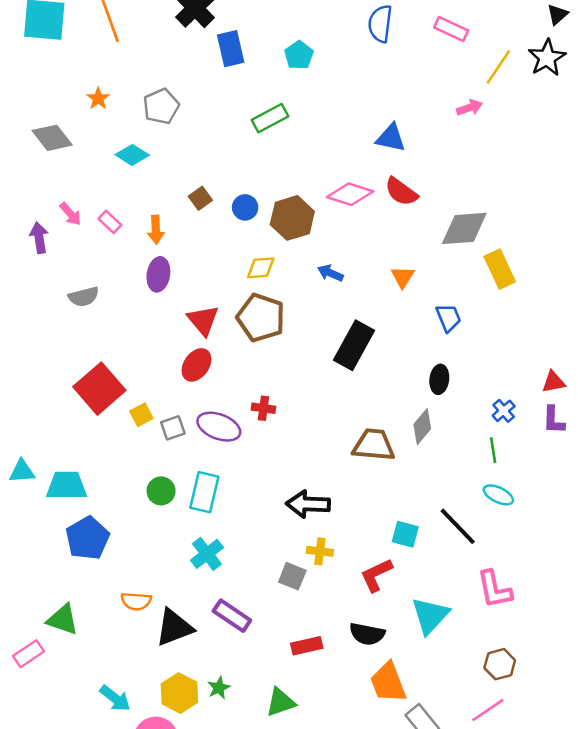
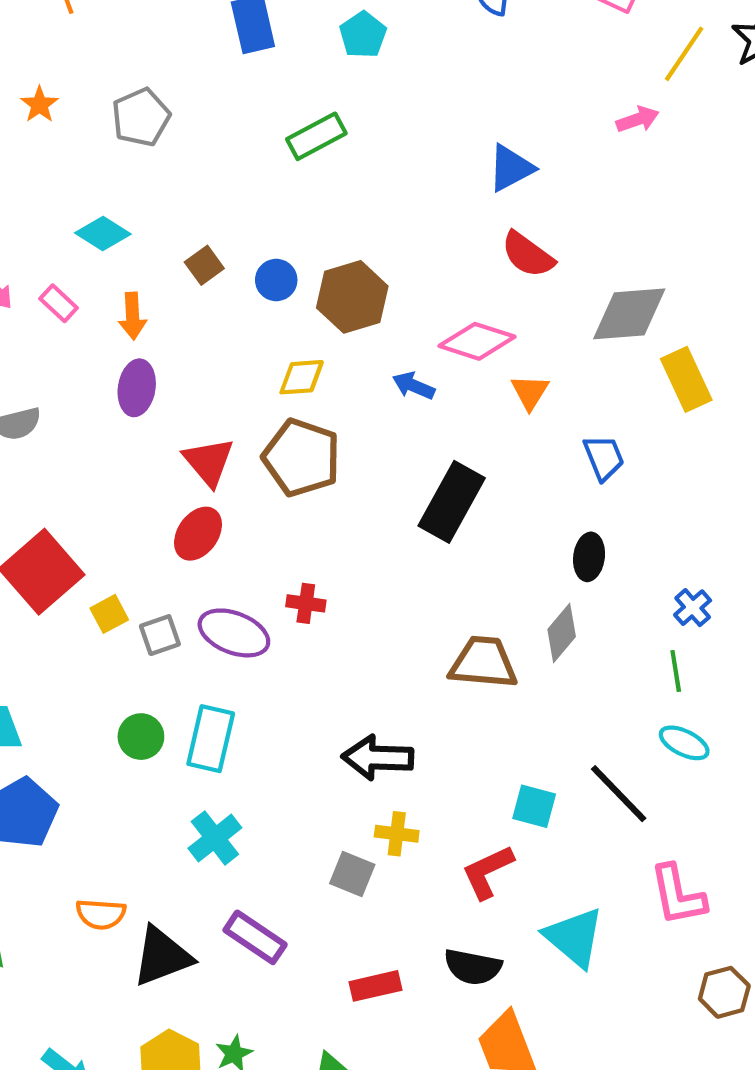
blue triangle: (391, 138) -> (511, 168), turned -40
cyan diamond: (132, 155) -> (103, 233), moved
pink diamond: (350, 194) -> (477, 341), moved
cyan triangle: (430, 616) -> (574, 937), turned -33
brown hexagon: (500, 664) -> (724, 992), moved

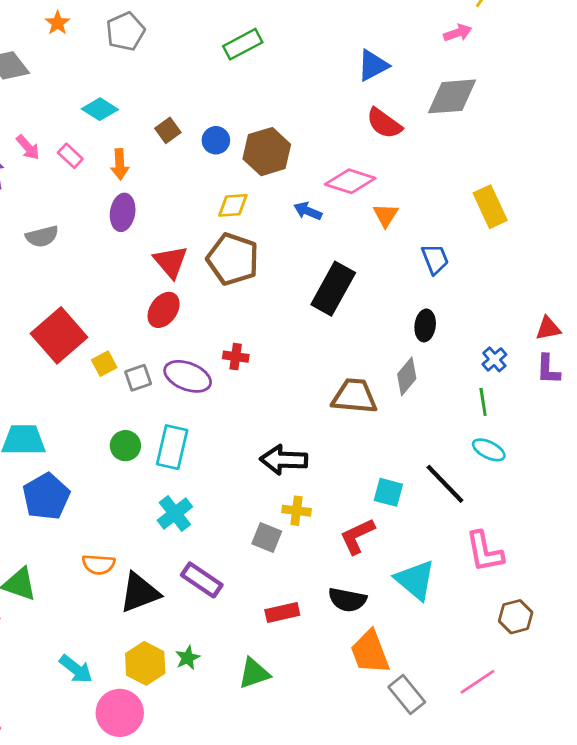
gray diamond: (629, 314) -> (452, 96), moved

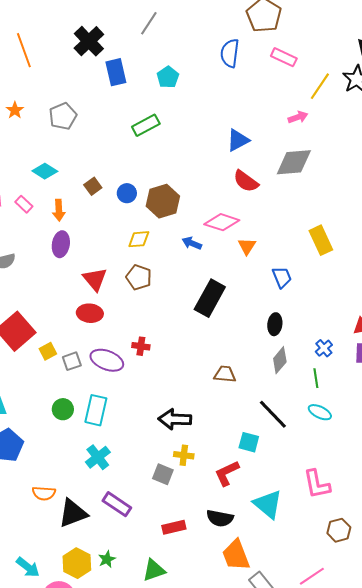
brown pentagon: (233, 259) -> (139, 277), size x0.7
red ellipse: (164, 310) -> (90, 313), turned 60
gray diamond: (407, 376) -> (280, 360), moved
brown trapezoid: (354, 396) -> (225, 374), size x0.7
black line: (445, 484) -> (273, 414), moved

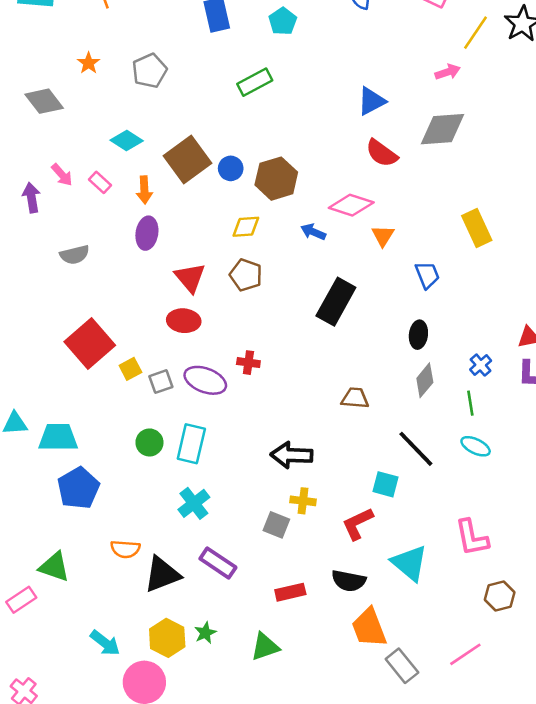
brown square: (93, 186) -> (188, 160), size x2.0

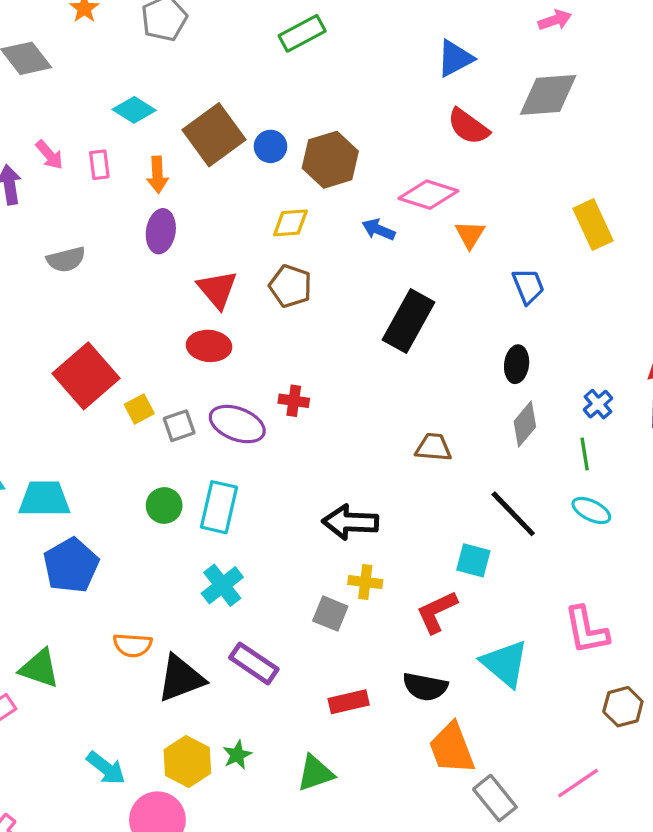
pink rectangle: (100, 182) -> (99, 165), turned 40

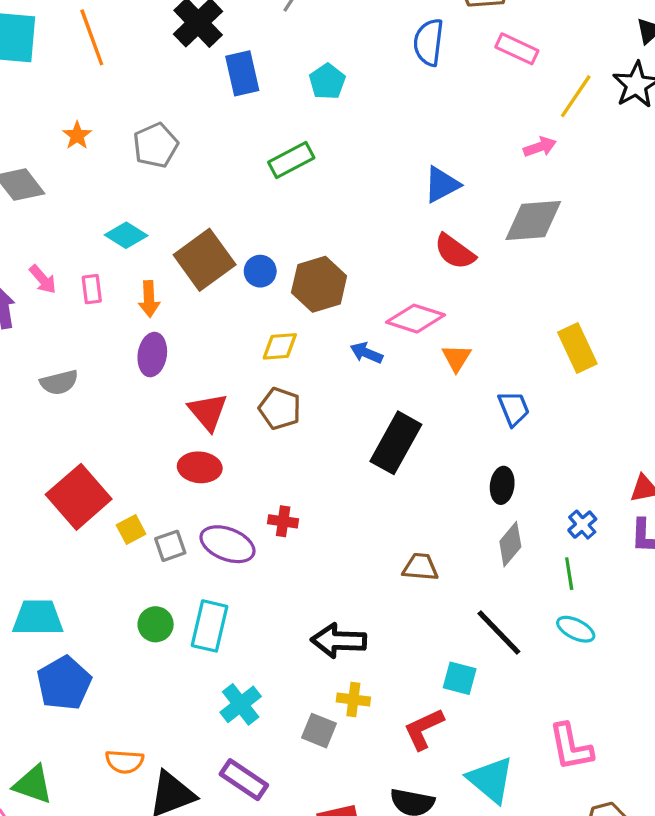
cyan cross: (222, 585) -> (241, 704), moved

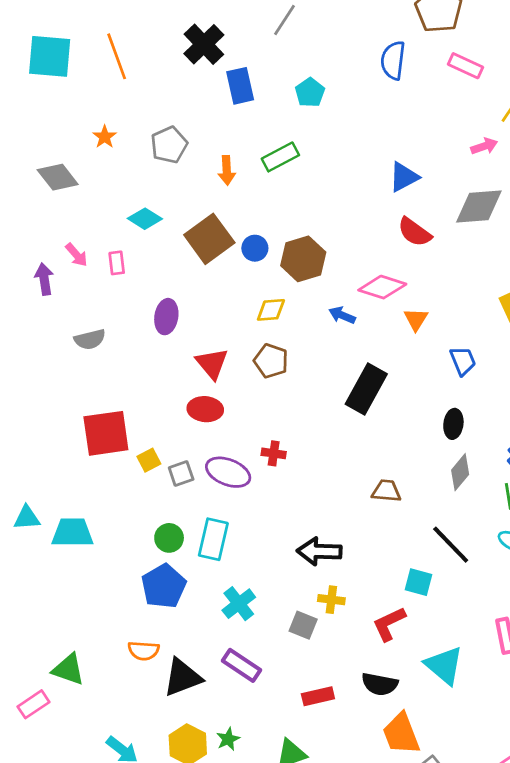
orange arrow: (149, 299) -> (227, 170), moved
red square: (79, 497) -> (106, 433), turned 33
blue pentagon: (64, 683) -> (164, 586), moved

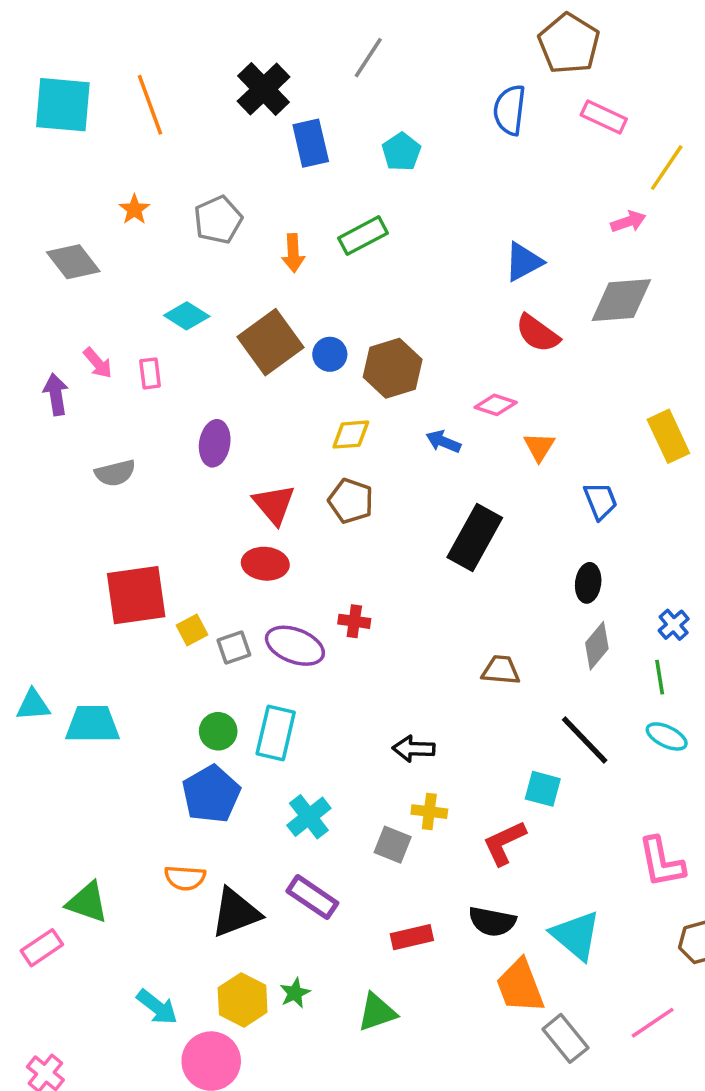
pink diamond: (382, 287) -> (496, 405), size x0.7
black arrow: (319, 551) -> (414, 749), size x0.7
cyan triangle: (444, 665) -> (576, 935), moved

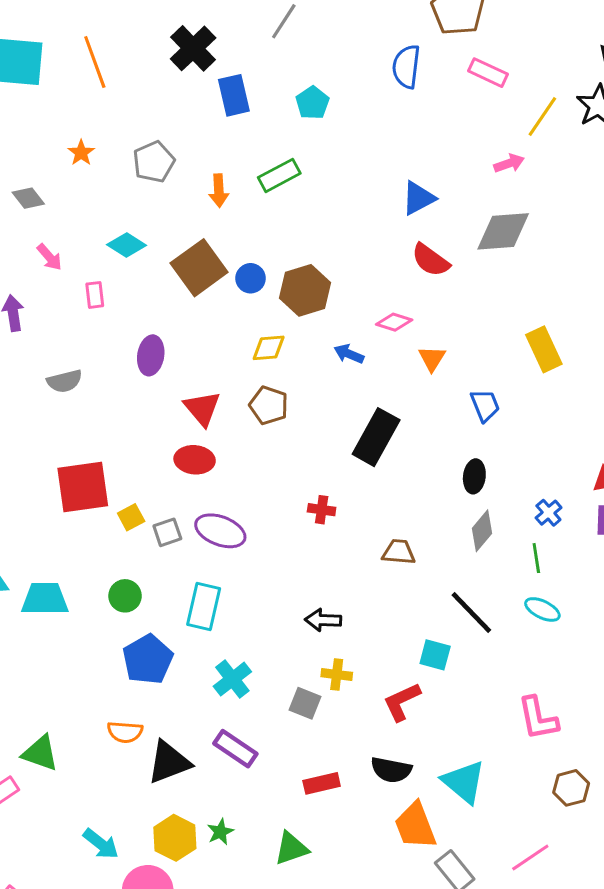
gray diamond: (73, 262) -> (28, 198), size x0.7
pink arrow: (98, 363) -> (49, 257), moved
red cross: (354, 621) -> (322, 510), moved
green circle: (218, 731) -> (125, 596), moved

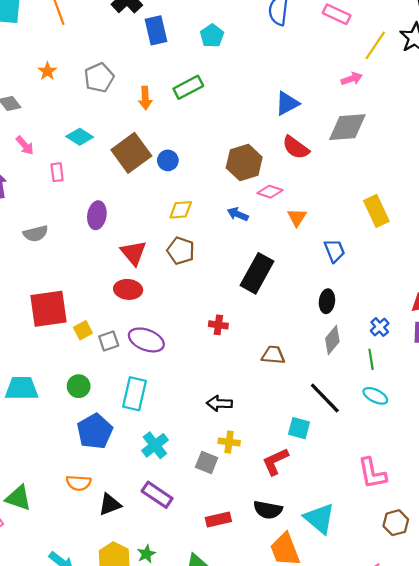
brown hexagon: (305, 290) -> (244, 163), moved
black triangle: (169, 762) -> (110, 504), size x0.7

